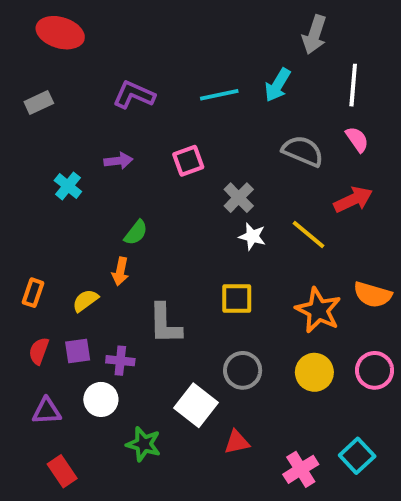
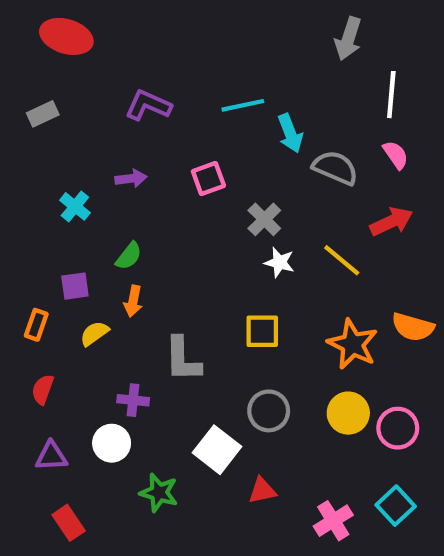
cyan arrow: (278, 85) -> (290, 133), moved, turned -52
green semicircle: (136, 233) -> (129, 256), moved
purple square: (78, 351) -> (75, 286), moved
pink circle: (375, 370) -> (398, 428), moved

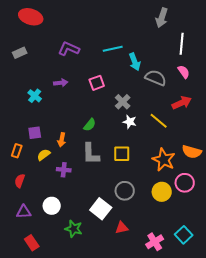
green semicircle: (129, 256) -> (90, 125), moved
gray L-shape: (183, 359) -> (91, 154), moved
purple cross: (133, 400) -> (64, 170), moved
pink circle: (398, 428) -> (185, 183), moved

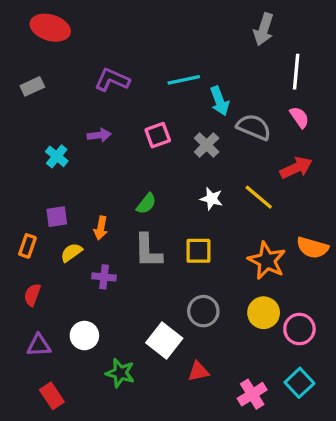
gray cross: (123, 102) -> (207, 145), moved
pink circle: (185, 183) -> (299, 329), moved

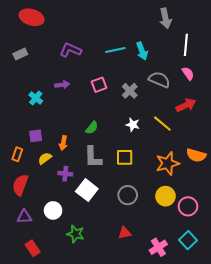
gray arrow: (264, 29) -> (165, 18), turned -30
cyan arrow: (220, 101) -> (142, 51), moved
orange star: (267, 261) -> (168, 163), turned 30
red semicircle: (32, 295) -> (20, 185), size x1.5
white square: (164, 340) -> (87, 190), moved

